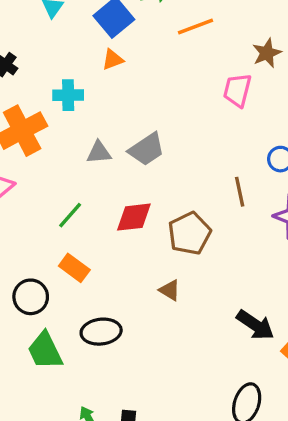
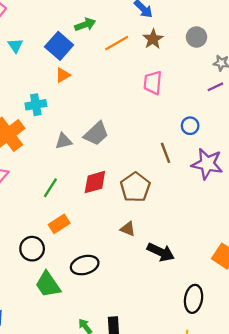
brown star: (267, 53) -> (153, 39), moved
orange rectangle: (74, 268) -> (59, 224), turned -60
black arrow: (255, 325) -> (161, 252), moved

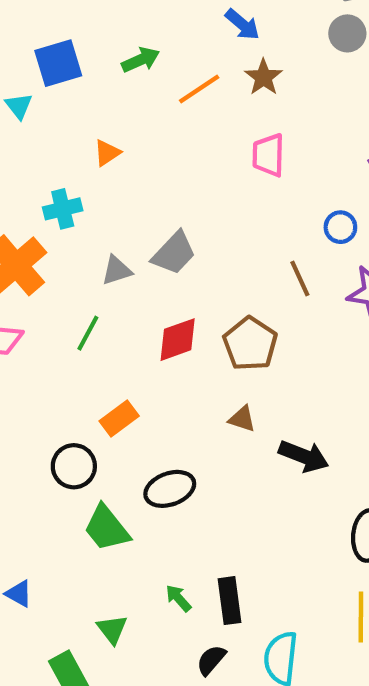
gray circle: (197, 37) -> (347, 33), moved
blue square: (59, 46) -> (58, 63), moved, turned 36
green line: (50, 188) -> (88, 333), moved

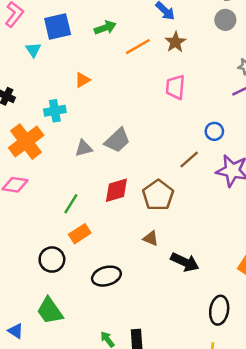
brown line: (300, 279) -> (189, 160), turned 70
green line: (88, 333) -> (71, 204), moved
green trapezoid: (107, 528) -> (50, 311), moved

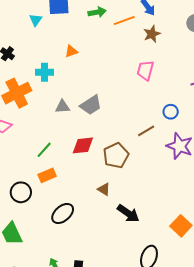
orange line: (138, 47) -> (124, 21), moved
black ellipse: (106, 276) -> (63, 213), turned -35

